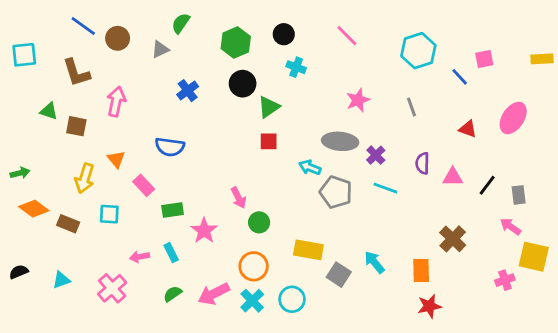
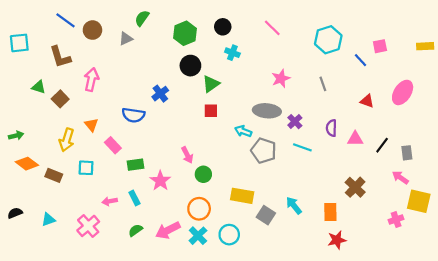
blue cross: (188, 91) -> (160, 94), moved
brown square: (76, 126) -> (60, 99), turned 35

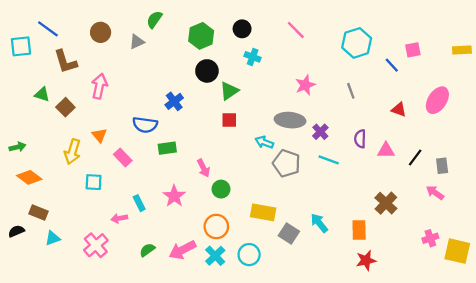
blue line: (66, 20) -> (48, 29), moved
green rectangle: (136, 165) -> (167, 148), moved
brown rectangle: (54, 175) -> (39, 212), moved
cyan rectangle: (134, 198) -> (139, 203), moved
yellow square: (419, 201) -> (457, 251), moved

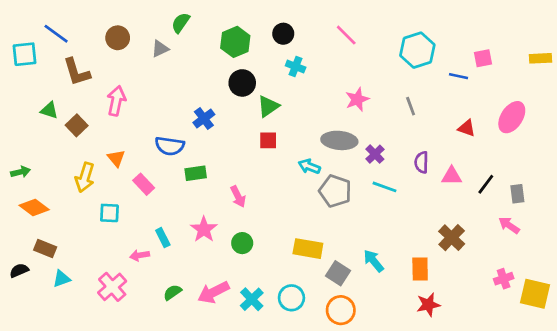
blue line: (392, 65) -> (458, 76), turned -35
green circle: (221, 189) -> (242, 243), moved
orange circle: (216, 227) -> (341, 310), moved

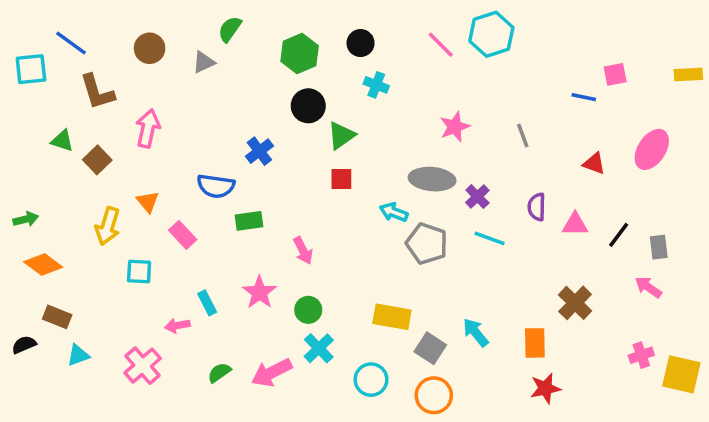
cyan hexagon: (417, 50) -> (491, 34), moved
cyan cross: (252, 299) -> (319, 348), moved

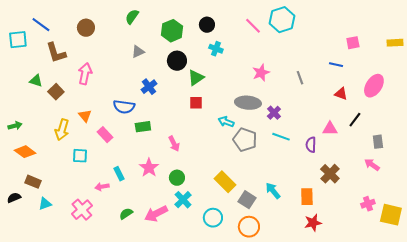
gray triangle: (204, 62) -> (138, 52), moved
blue line: (584, 97) -> (336, 65), moved
purple semicircle: (537, 207) -> (311, 145), moved
black line: (619, 235) -> (355, 120), moved
yellow rectangle: (392, 317) -> (225, 182), turned 35

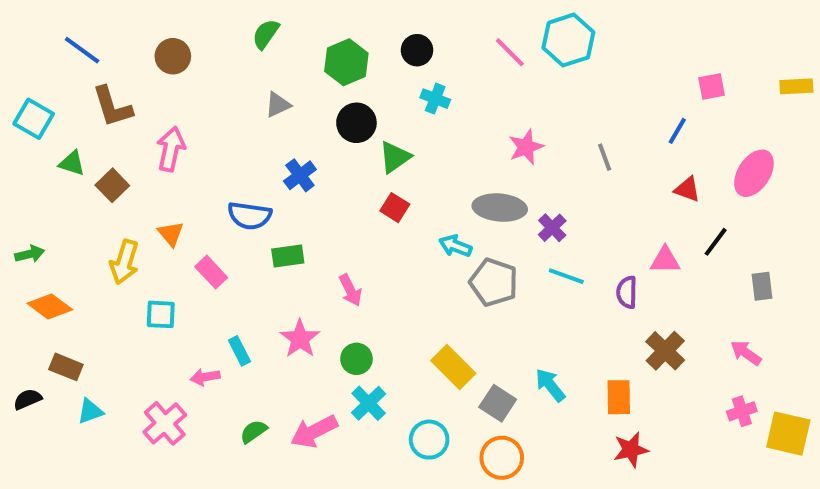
cyan square: (18, 40) -> (34, 119), moved, turned 36
blue line: (336, 65) -> (677, 131), turned -72
red square: (196, 103) -> (395, 208), turned 32
pink arrow: (372, 165) -> (746, 353), moved

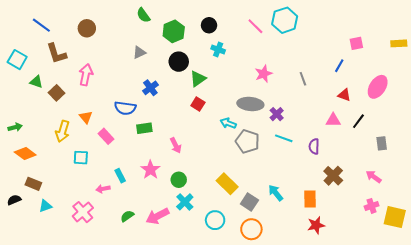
green semicircle: (266, 34) -> (143, 15), moved, turned -70
pink triangle: (665, 260) -> (333, 120), moved

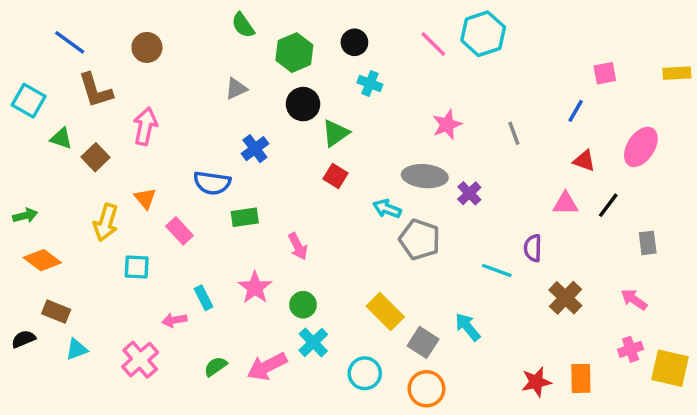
cyan line: (284, 138) -> (497, 270), moved
orange rectangle: (310, 199) -> (581, 378), moved

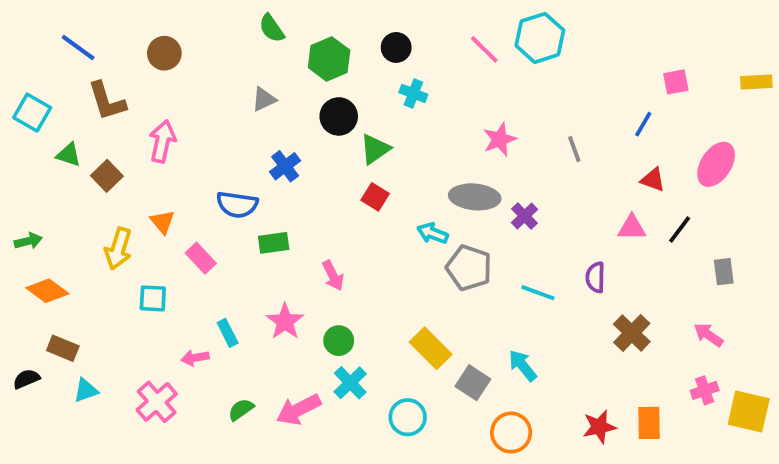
cyan line: (497, 270) -> (538, 293), moved
orange circle: (426, 389) -> (511, 433), moved

